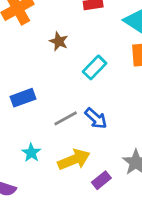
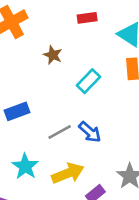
cyan star: (31, 153) -> (25, 166), size x1.4

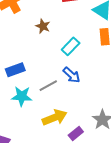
blue arrow: (90, 132) -> (72, 75), moved
cyan star: (25, 166) -> (22, 96), moved, turned -30

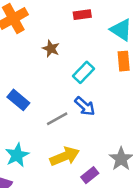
blue rectangle: (15, 70) -> (18, 100), turned 60
cyan star: (22, 96) -> (17, 155), moved, turned -30

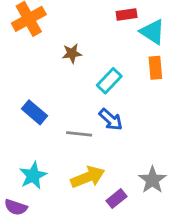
red rectangle: (82, 15) -> (127, 15), moved
brown star: (51, 49) -> (72, 53), turned -30
gray line: (57, 119) -> (79, 134), turned 35

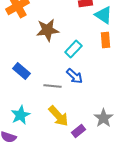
brown star: (72, 53) -> (47, 30), size x1.6
yellow arrow: (88, 177) -> (58, 116), turned 70

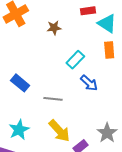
brown star: (47, 30) -> (54, 28), moved, size x0.6
blue arrow: (74, 76) -> (89, 83), moved

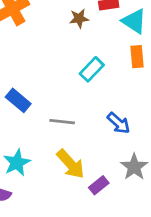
brown star: (54, 28) -> (79, 18), moved
blue arrow: (89, 83) -> (119, 123), moved

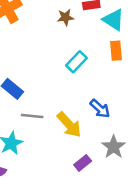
gray line: (62, 122) -> (32, 116), moved
yellow arrow: (71, 164) -> (69, 125), moved

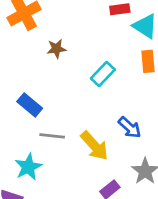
brown star: (65, 17) -> (56, 49), moved

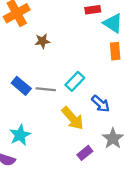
cyan rectangle: (103, 74) -> (75, 81), moved
gray line: (52, 136) -> (46, 89), moved

